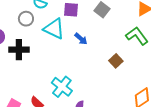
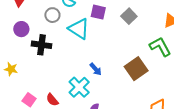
blue arrow: (81, 39) -> (96, 69), moved
brown square: (116, 61) -> (136, 69), size x1.6

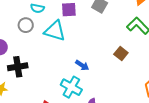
black cross: (41, 45) -> (18, 67), moved
brown square: (136, 69) -> (121, 54), size x0.6

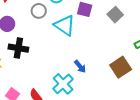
brown square: (121, 54) -> (121, 67), size x1.5

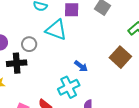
gray circle: (39, 11) -> (29, 44), moved
cyan cross: (63, 84) -> (69, 87), turned 30

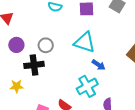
cyan triangle: (56, 30) -> (85, 42), moved

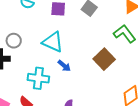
cyan cross: (87, 86) -> (38, 78), moved, turned 30

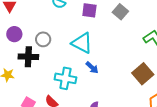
brown square: (104, 59) -> (143, 74), moved

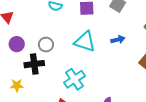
blue arrow: (92, 68) -> (118, 40), moved, turned -48
cyan cross: (65, 78) -> (74, 79), turned -35

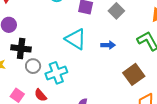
gray circle: (46, 45) -> (33, 66), moved

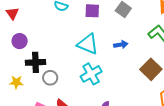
cyan cross: (56, 73) -> (91, 74), moved

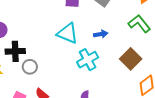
cyan cross: (91, 74) -> (88, 60), moved

